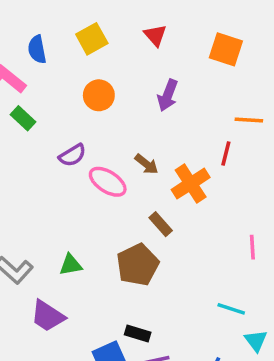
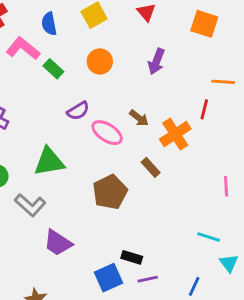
green rectangle: (23, 118) -> (53, 69), moved
green triangle: (71, 265) -> (49, 162), moved, size x1.6
brown pentagon: (138, 265) -> (110, 192), moved

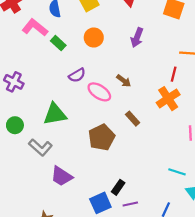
orange cross: (175, 134) -> (168, 99), moved
black rectangle: (132, 257) -> (118, 187), turned -72

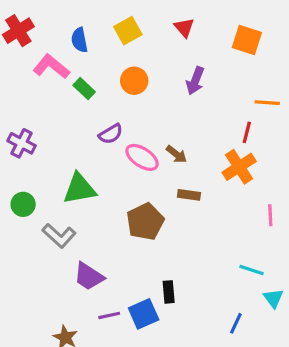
brown arrow: (124, 81) -> (176, 154), moved
brown rectangle: (133, 119) -> (189, 195), turned -40
black rectangle: (118, 187) -> (169, 292), turned -40
purple line: (130, 204) -> (109, 315), moved

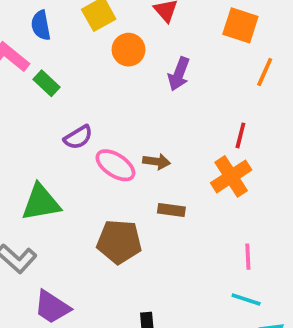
orange circle: (134, 81) -> (129, 50), moved
orange line: (267, 103) -> (265, 72), moved, turned -70
brown arrow: (176, 154) -> (156, 162), turned -30
pink line: (270, 215) -> (248, 257), moved
brown pentagon: (145, 222) -> (119, 242), turned 30

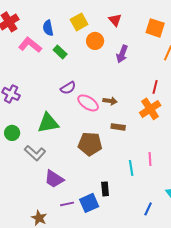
green rectangle: (46, 83) -> (60, 52), moved
pink line: (248, 257) -> (150, 159), moved
cyan line: (246, 300) -> (131, 168), moved, turned 63

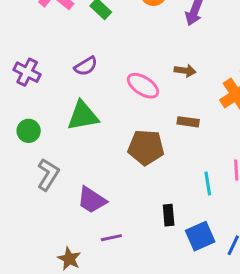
purple semicircle: (68, 88) -> (86, 66), moved
brown arrow: (110, 101) -> (185, 71), moved
gray L-shape: (35, 153) -> (48, 174), moved, turned -100
blue square: (89, 203) -> (200, 236), moved

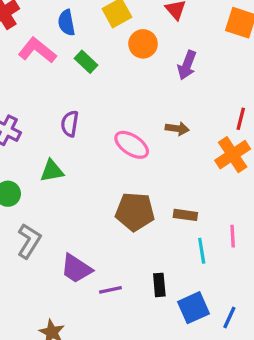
purple semicircle: (86, 66) -> (70, 124), turned 130
green triangle: (83, 116) -> (52, 171), moved, size x0.7
brown rectangle: (188, 122) -> (185, 215), moved
purple line: (111, 238) -> (110, 290), moved

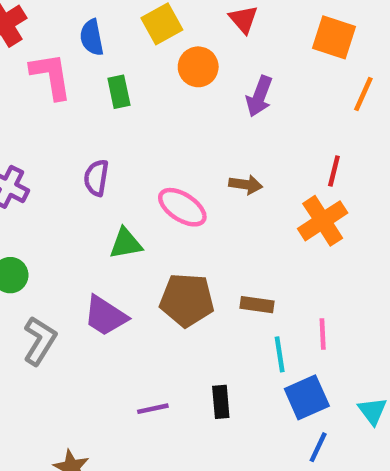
pink L-shape: (37, 50) -> (51, 76), turned 42
green rectangle: (86, 62) -> (119, 92), turned 35
green triangle: (52, 171) -> (126, 243), moved
purple trapezoid: (76, 269) -> (105, 316), moved
blue square: (194, 308) -> (307, 397), moved

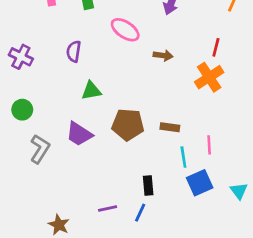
pink ellipse: (182, 207) -> (125, 30), moved
purple line: (153, 409) -> (108, 209), moved
blue line: (318, 447) -> (140, 213), moved

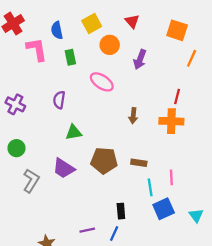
brown arrow: (163, 55) -> (133, 116), moved, turned 88
orange cross: (209, 77) -> (171, 121), turned 35

